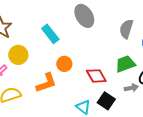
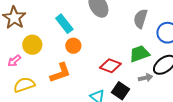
orange circle: (64, 64) -> (73, 46), moved
red diamond: (96, 76) -> (110, 66), turned -40

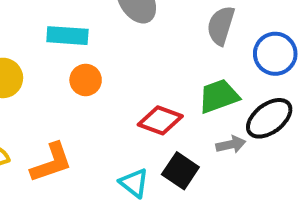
cyan rectangle: (64, 24) -> (67, 36), turned -48
orange L-shape: (60, 73) -> (51, 163), moved

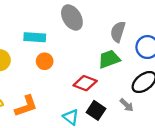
green trapezoid: (219, 96) -> (109, 59), moved
gray arrow: (231, 145) -> (127, 105), moved, turned 56

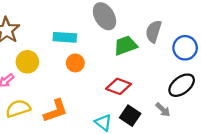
green trapezoid: (109, 59) -> (126, 45), moved

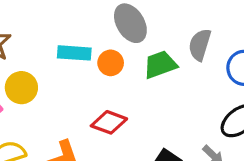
orange circle: (75, 63) -> (111, 63), moved
red diamond: (119, 86) -> (109, 122), moved

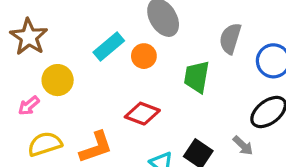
cyan rectangle: (74, 53) -> (109, 46), turned -44
green trapezoid: (160, 65) -> (197, 77), moved, turned -60

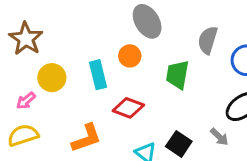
cyan rectangle: (109, 46) -> (98, 75), moved, turned -64
yellow semicircle: (45, 144) -> (23, 135), moved

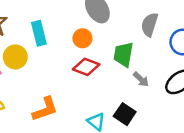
cyan rectangle: (98, 75) -> (39, 33), moved
red diamond: (128, 108) -> (86, 67), moved
gray arrow: (219, 137) -> (141, 79), moved

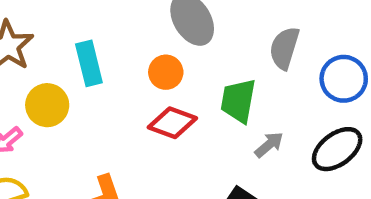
gray arrow: (141, 79) -> (269, 145), turned -84

